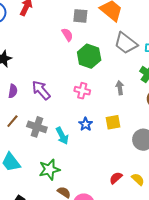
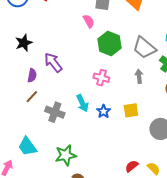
gray trapezoid: (126, 43) -> (144, 48), moved
purple arrow: (41, 90) -> (53, 62), moved
brown line: (12, 121) -> (32, 97), moved
cyan arrow: (62, 136) -> (82, 103), moved

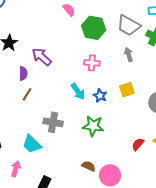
gray cross: (55, 112) -> (53, 122), moved
green star: (66, 155) -> (93, 126), moved, turned 30

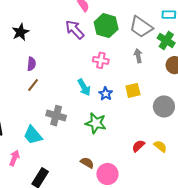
purple arrow: (42, 57) -> (75, 30), moved

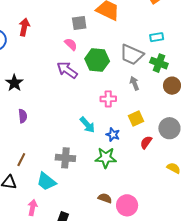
pink cross: (101, 60) -> (108, 99), moved
purple semicircle: (31, 64) -> (23, 116), moved
brown line: (33, 85) -> (21, 160), moved
blue star: (106, 94) -> (113, 135), moved
red semicircle: (138, 146) -> (146, 142), moved

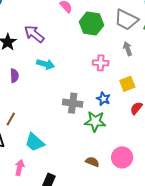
purple arrow: (67, 70) -> (34, 34), moved
cyan arrow: (87, 125) -> (46, 64), moved, turned -36
gray cross: (65, 158) -> (73, 103), moved
pink circle: (127, 205) -> (122, 157), moved

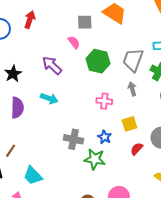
gray trapezoid: (126, 20) -> (133, 60), turned 80
purple arrow: (34, 34) -> (52, 65), moved
purple semicircle: (14, 76) -> (17, 108), size x1.5

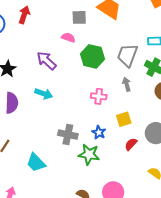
pink semicircle: (74, 42) -> (68, 38), turned -32
cyan trapezoid: (33, 176) -> (36, 163), moved

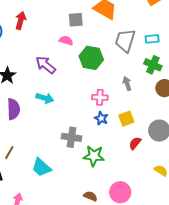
gray trapezoid: (127, 55) -> (125, 41), moved
blue star: (99, 132) -> (101, 118), moved

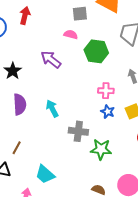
cyan arrow: (45, 98) -> (52, 108), moved, turned -132
cyan trapezoid: (41, 167) -> (45, 174), moved

